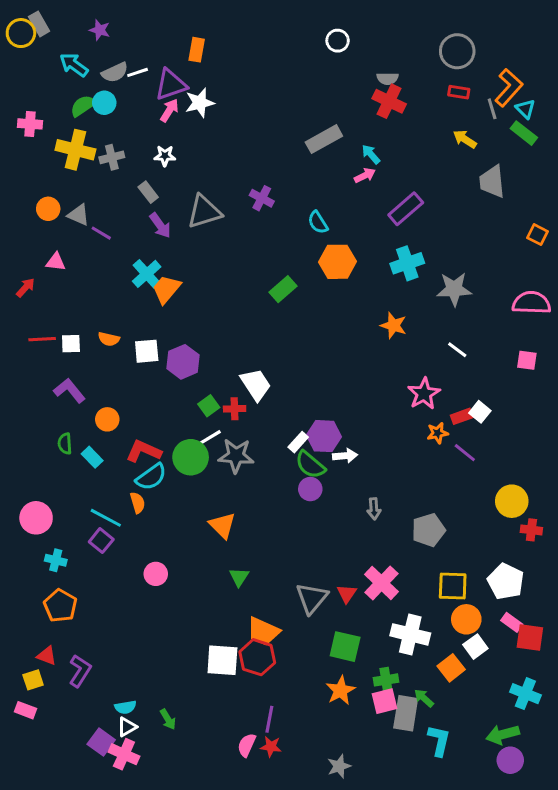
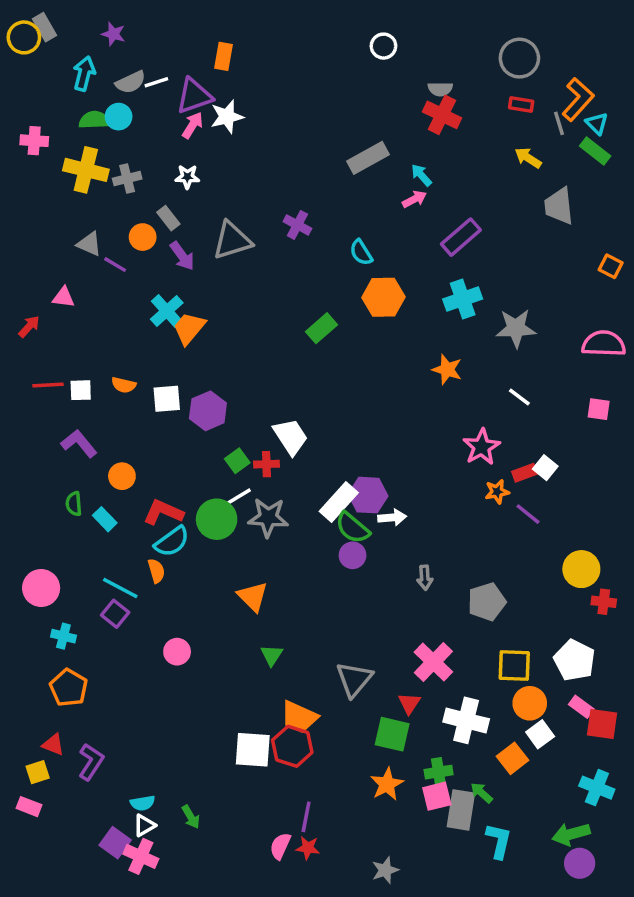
cyan arrow: (74, 65) -> (84, 74), turned 68
green semicircle: (83, 106) -> (94, 120), turned 32
orange circle: (48, 209) -> (143, 237), moved
white rectangle: (298, 442) -> (339, 502), size x1.6
red triangle: (347, 594) -> (409, 703), moved

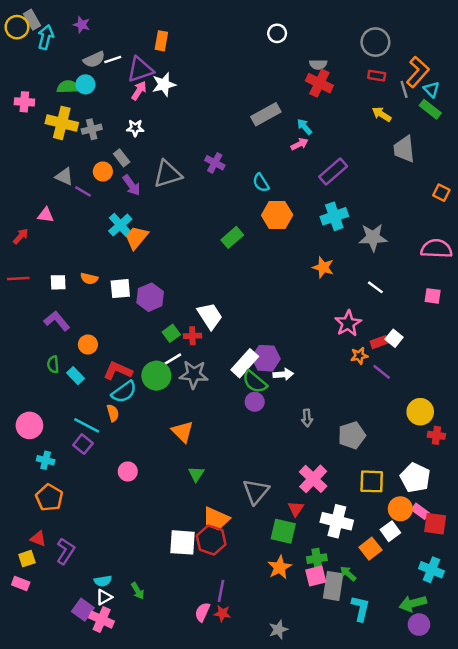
cyan arrow: (84, 74) -> (46, 37), moved
red line: (48, 385) -> (18, 279), moved
orange circle: (530, 703) -> (400, 509), moved

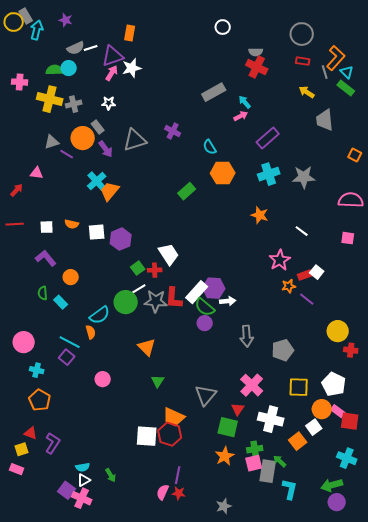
orange circle: (103, 172) -> (83, 138), size x1.5
gray triangle: (64, 176) -> (52, 142), turned -42
gray star: (373, 237) -> (304, 177), moved
red L-shape: (118, 371) -> (174, 298), moved, turned -110
gray arrow: (307, 418) -> (247, 336), size x1.5

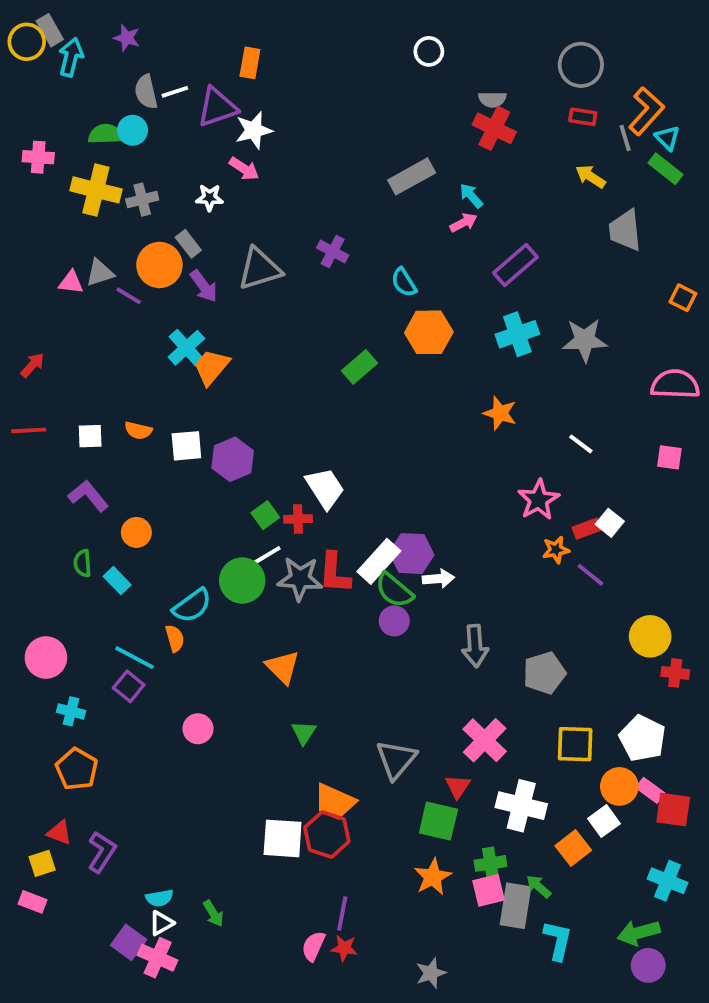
gray semicircle: (76, 48) -> (146, 92), turned 102
pink arrow: (112, 73) -> (244, 169), moved, turned 91
pink triangle: (37, 173) -> (71, 282), moved

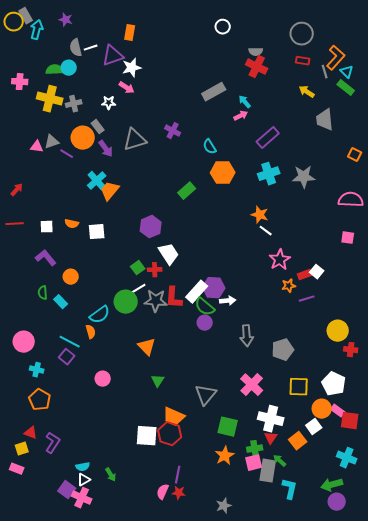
white line: (581, 444) -> (266, 231), moved
purple hexagon: (233, 459) -> (151, 227), moved
purple line: (590, 575) -> (307, 299), turned -56
red triangle: (458, 786) -> (271, 438), moved

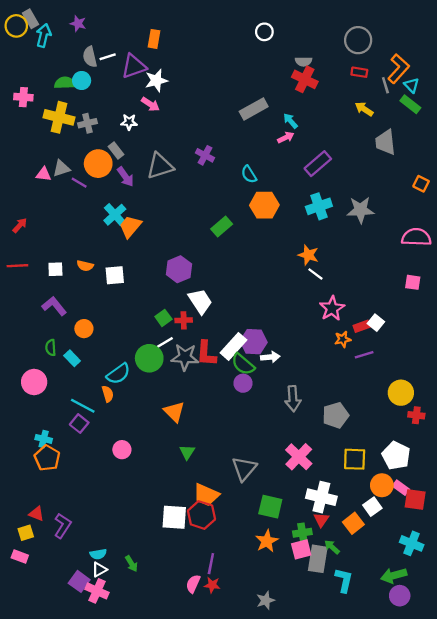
pink circle: (24, 342) -> (34, 382), moved
orange pentagon: (40, 400) -> (47, 458), moved

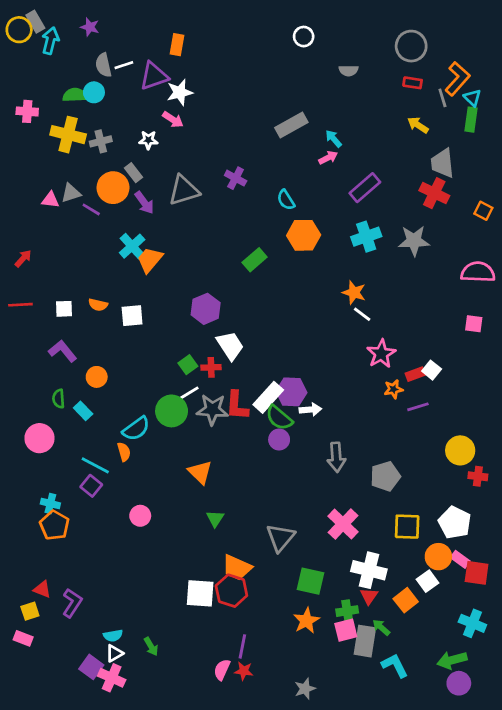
red cross: (305, 79) -> (434, 193), moved
green rectangle: (410, 104) -> (471, 120), turned 60
cyan L-shape: (344, 580) -> (395, 666), turned -40

